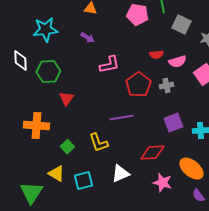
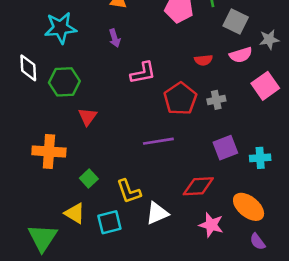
purple arrow: (87, 38) -> (115, 38), turned 40
pink semicircle: (177, 62) -> (241, 55), moved
yellow L-shape: (98, 143) -> (129, 191), moved

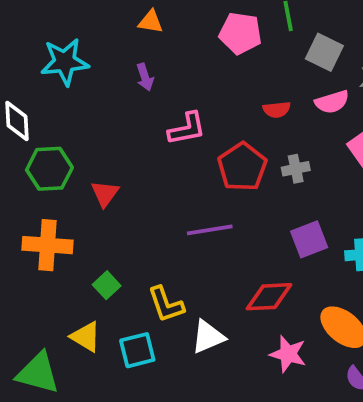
green hexagon: (64, 82) -> (49, 169), moved
green triangle: (42, 238) -> (38, 373), turned -48

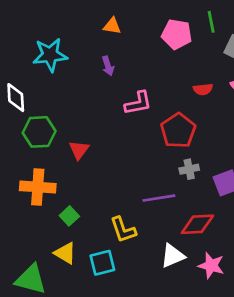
gray cross: (296, 169) -> (189, 169), moved
purple line: (210, 230) -> (159, 198), moved
green square: (107, 285) -> (69, 216), moved
white triangle: (208, 337) -> (173, 256), moved

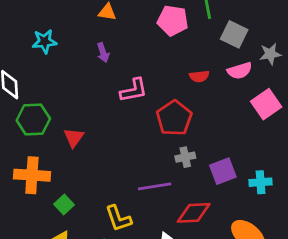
cyan star: (50, 55) -> (44, 41), size x0.7

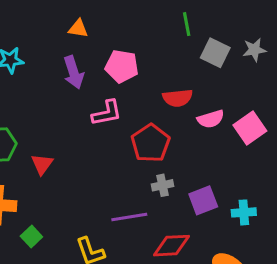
pink pentagon: (173, 21) -> (122, 66), moved
purple arrow: (103, 53) -> (74, 72), size x1.5
gray star: (270, 54) -> (254, 50), moved
pink semicircle: (240, 71) -> (211, 119), moved
red semicircle: (199, 76) -> (178, 98), size x1.4

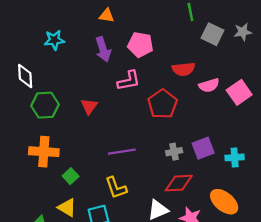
red triangle: (42, 164) -> (89, 106), moved
gray cross: (162, 185) -> (174, 152), moved
purple line: (129, 217) -> (122, 152), moved

